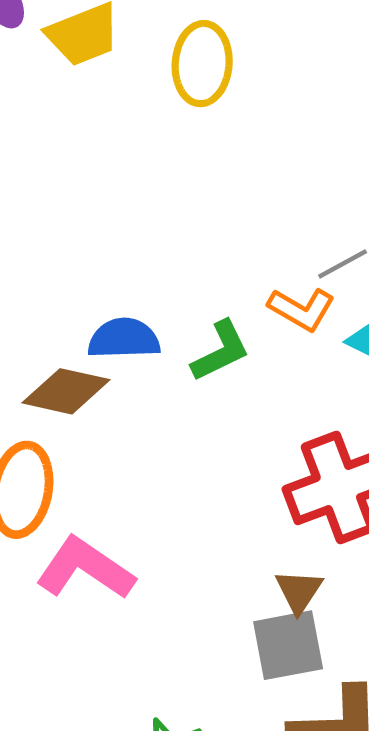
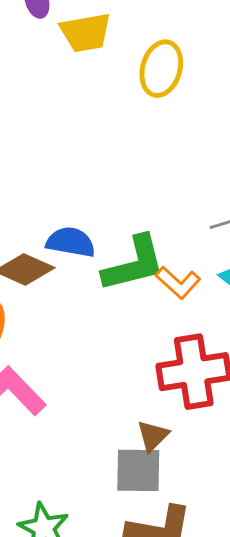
orange L-shape: (302, 309) -> (178, 283), moved
green L-shape: (221, 351) -> (134, 264), size x1.5

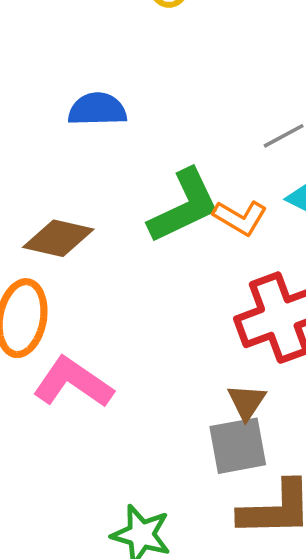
blue semicircle: (71, 242) -> (97, 109), moved

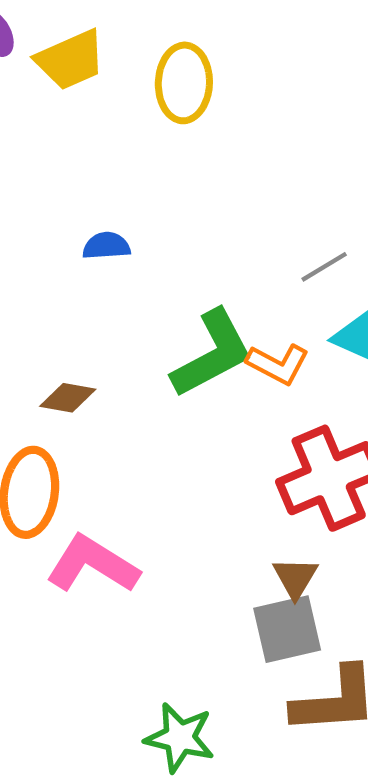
blue semicircle: (97, 109) -> (106, 246), size x0.7
brown diamond: (58, 238) -> (68, 398), size x0.7

